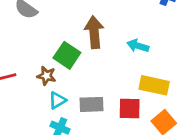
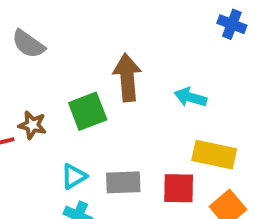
green square: (67, 55) -> (88, 111), turned 35
brown star: (46, 76) -> (32, 125), moved

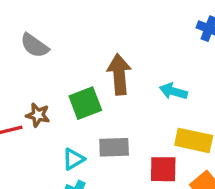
gray rectangle: (123, 182) -> (114, 147), moved

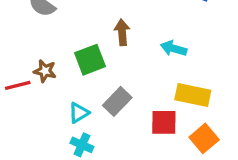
brown arrow: (119, 74) -> (122, 32), size x0.7
gray rectangle: (114, 147) -> (117, 101), turned -44

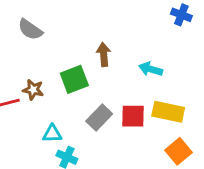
cyan triangle: (79, 113) -> (52, 134), moved, turned 30
red square: (164, 122) -> (133, 116), moved

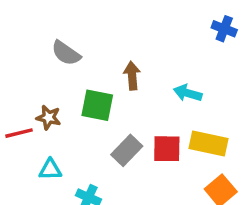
gray semicircle: (30, 29) -> (66, 53), moved
green square: (74, 79) -> (97, 105), turned 32
cyan triangle: (52, 134) -> (50, 170), moved

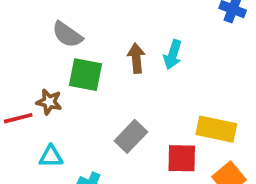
cyan arrow: (188, 93) -> (173, 55), moved, turned -88
green square: (97, 105) -> (85, 75), moved
red square: (167, 149) -> (182, 158), moved

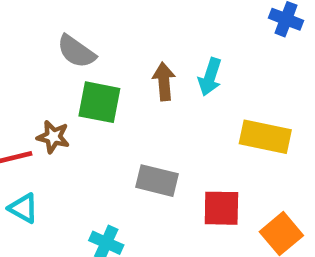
yellow rectangle: (216, 129) -> (265, 137), moved
gray rectangle: (131, 136) -> (157, 181), turned 60
cyan triangle: (51, 156) -> (23, 208), moved, turned 30

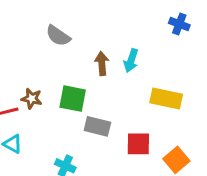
gray semicircle: (76, 51) -> (58, 36), moved
green square: (99, 102) -> (73, 99), moved

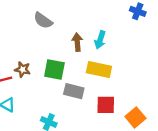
yellow rectangle: (166, 99) -> (99, 70), moved

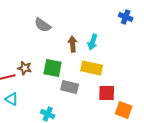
red square: (106, 105) -> (107, 93), moved
orange square: (135, 117) -> (124, 110), turned -30

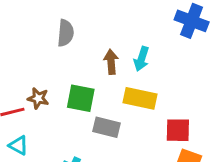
blue cross: (126, 17) -> (192, 21), size x1.5
gray semicircle: (43, 25) -> (66, 33), turned -120
red square: (107, 93) -> (178, 130), moved

